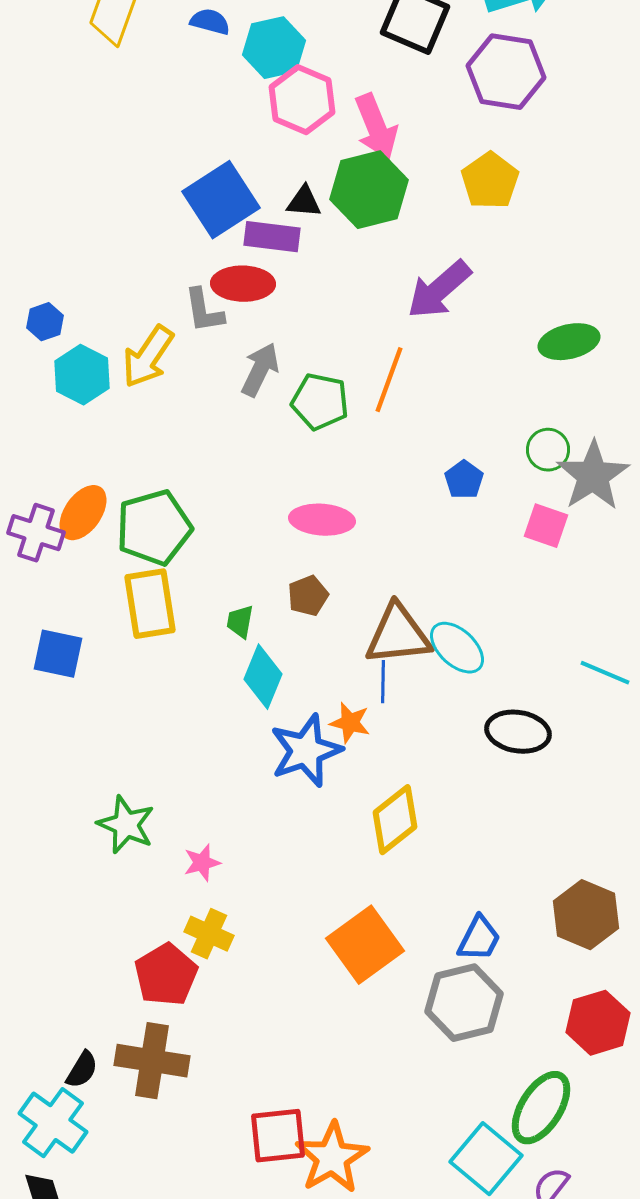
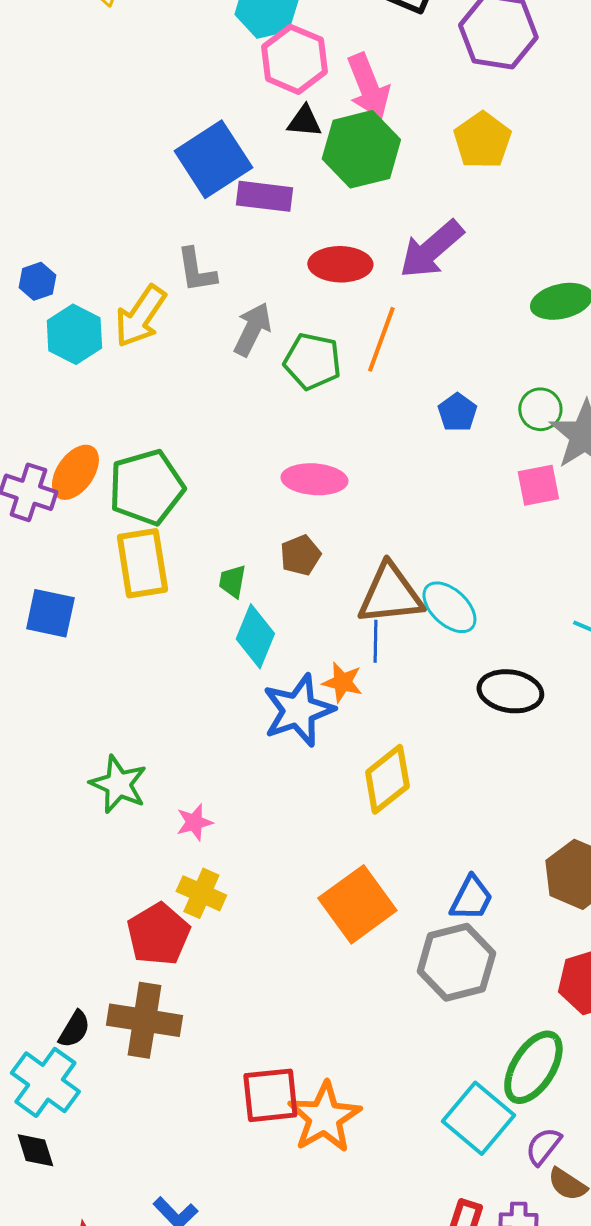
black triangle: (304, 202) -> (304, 121), moved
red ellipse: (243, 284) -> (340, 264), moved
blue pentagon: (464, 480) -> (457, 412), moved
pink square: (546, 526) -> (538, 485), turned -30

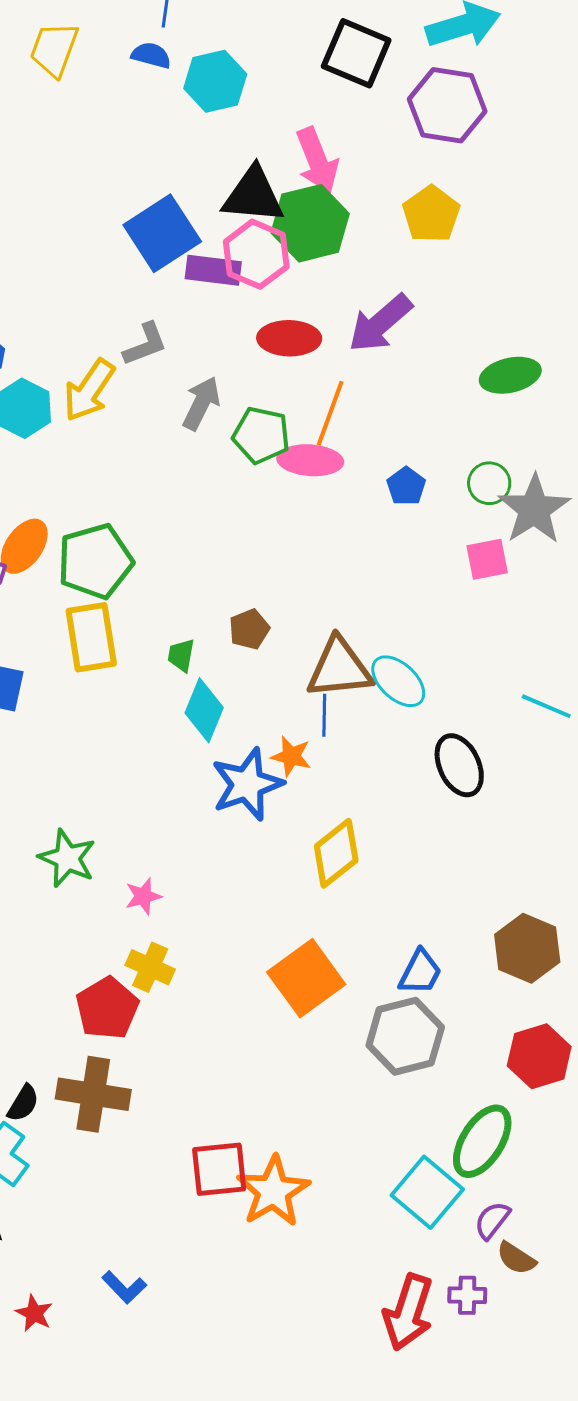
pink hexagon: (294, 59) -> (256, 254), moved
black triangle: (304, 121) -> (253, 195), size x1.8
gray L-shape: (196, 270) -> (145, 344), turned -102
pink ellipse: (314, 479) -> (310, 460), moved
black ellipse: (510, 691) -> (459, 765), turned 56

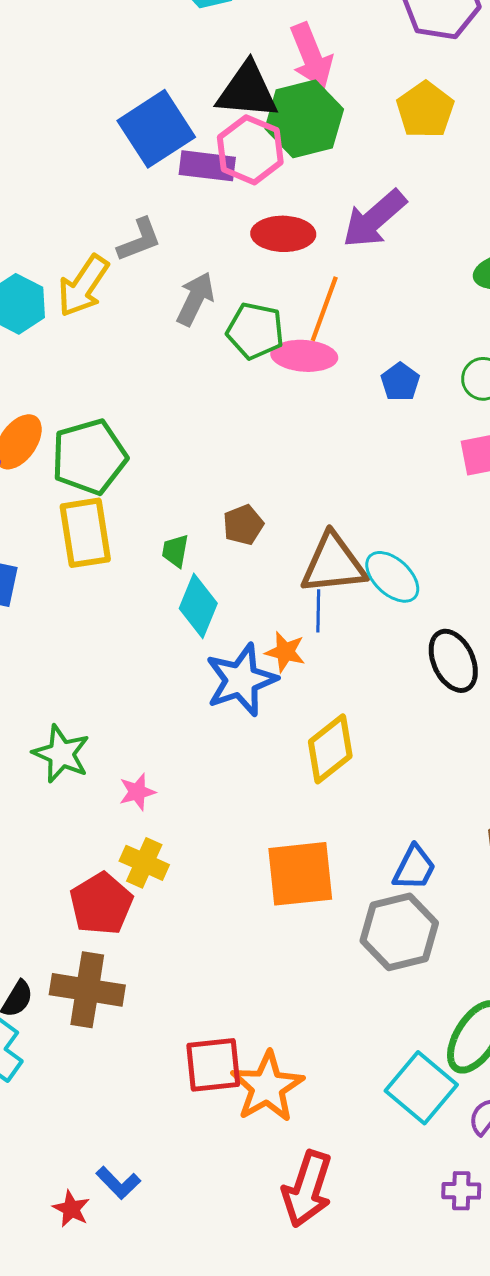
orange square: (306, 978) -> (300, 874), turned 30
red arrow: (408, 1312) -> (307, 1189), moved
red star: (34, 1313) -> (71, 1209), moved

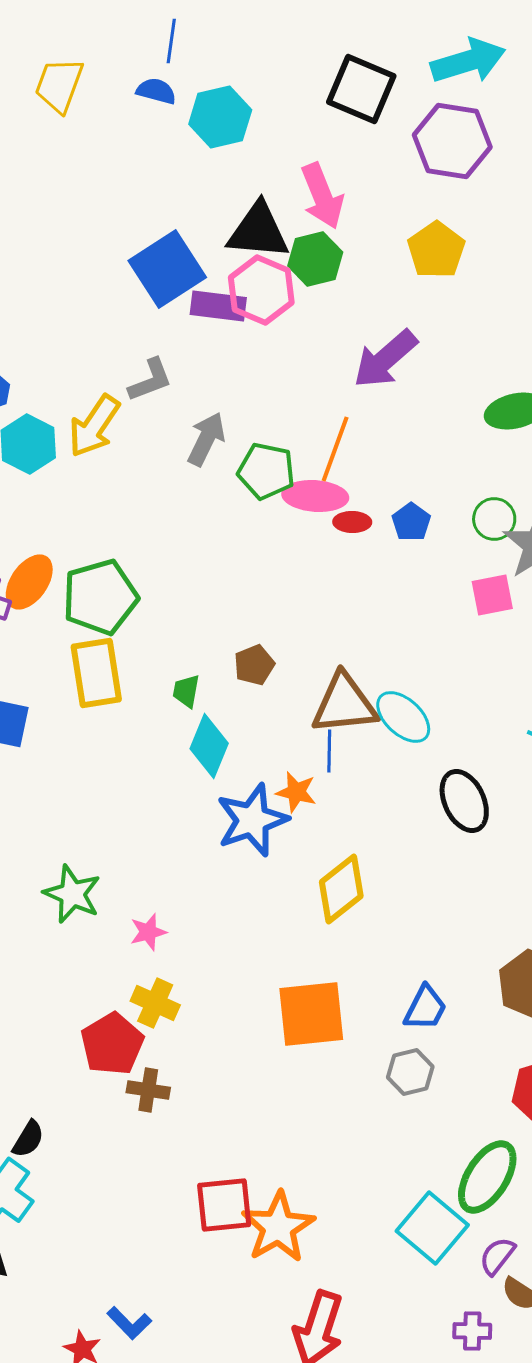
green hexagon: (304, 119) -> (315, 259), size x0.7
red ellipse: (283, 234) -> (352, 522), moved, size x0.6
gray hexagon: (399, 932) -> (410, 1072), size x0.6
brown cross: (87, 990) -> (148, 1090), moved, size x0.6

